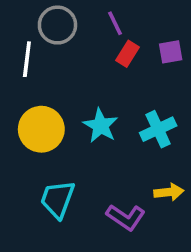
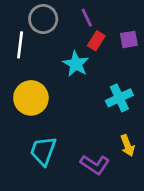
cyan star: (101, 126) -> (76, 64), moved
yellow arrow: (169, 192) -> (128, 146), turned 75

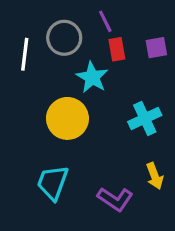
gray circle: (43, 19) -> (64, 38), moved
red rectangle: (96, 41) -> (117, 49), turned -42
yellow circle: (31, 98) -> (67, 118), moved

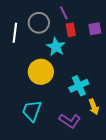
cyan cross: (145, 118) -> (79, 86), moved

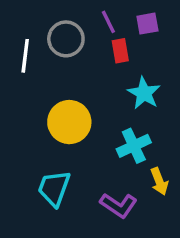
purple square: (95, 29) -> (147, 24), moved
cyan star: (56, 47) -> (144, 93), moved

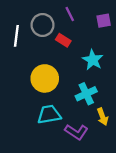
purple square: (147, 24) -> (104, 21), moved
red rectangle: (120, 51) -> (63, 40), moved, turned -48
cyan trapezoid: (54, 188) -> (49, 114), moved, turned 60

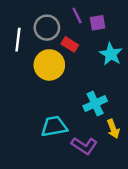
purple square: (104, 21) -> (98, 23), moved
cyan star: (93, 60) -> (111, 54), moved
yellow circle: (45, 78) -> (49, 65), moved

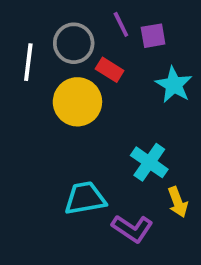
cyan cross: (95, 104) -> (149, 162), turned -30

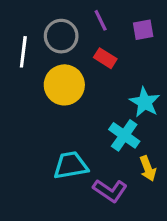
purple square: (153, 36) -> (143, 30), moved
red rectangle: (110, 70) -> (105, 58), moved
cyan star: (174, 85) -> (145, 102), moved

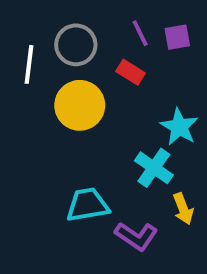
purple line: (101, 20) -> (140, 33), moved

